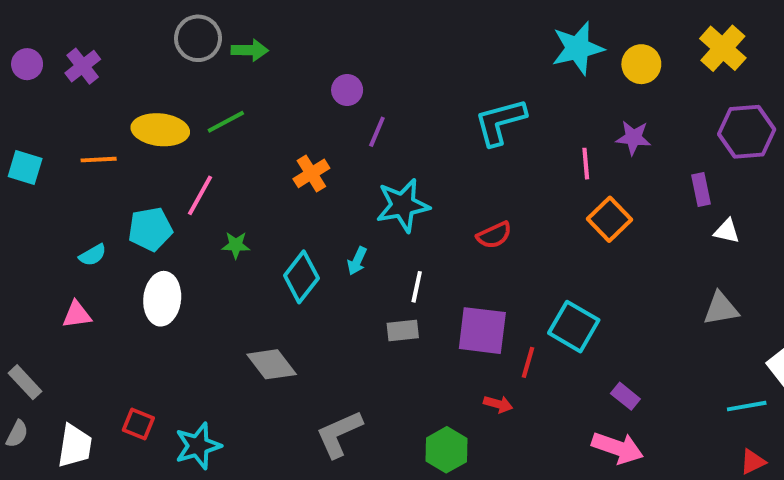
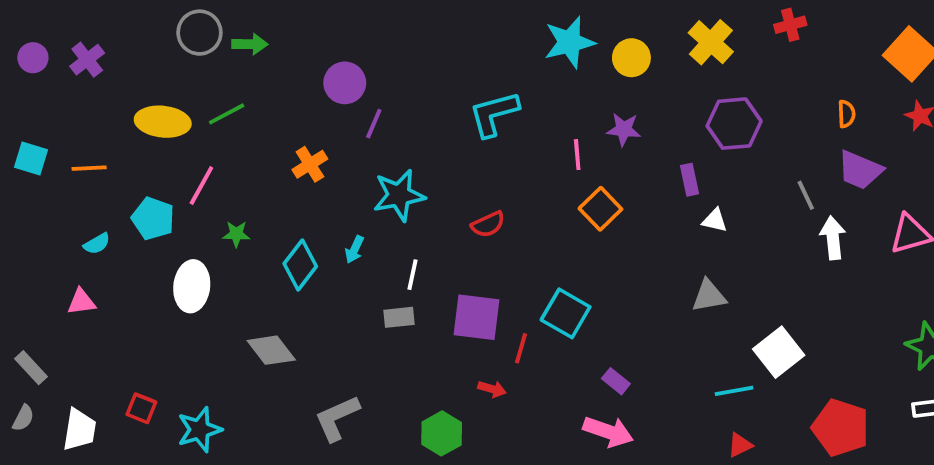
purple circle: (347, 90) -> (345, 83), size x1.4
orange line: (99, 160) -> (89, 168), moved
cyan pentagon: (150, 229) -> (153, 218), turned 30
white ellipse: (162, 299) -> (192, 286), moved

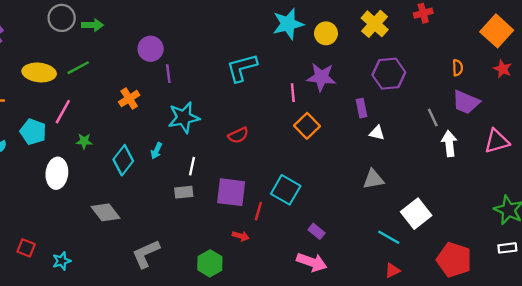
purple line: (374, 124) -> (168, 74), turned -30
purple star: (624, 129) -> (321, 77), size x1.4
cyan line: (734, 391) -> (389, 237), turned 40
cyan star: (199, 430) -> (62, 261), size x0.7

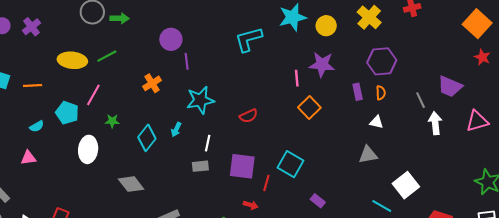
cyan L-shape: (242, 68) -> (249, 39), moved
orange semicircle: (458, 68) -> (381, 93), moved
white triangle: (377, 133) -> (376, 122), moved

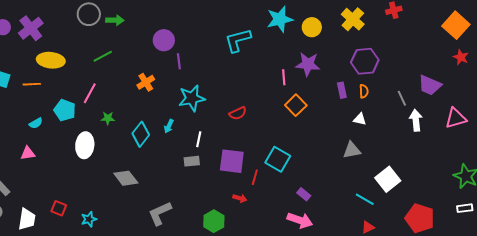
purple cross: (31, 27) -> (31, 28), size x1.4
yellow ellipse: (72, 60) -> (51, 60), moved

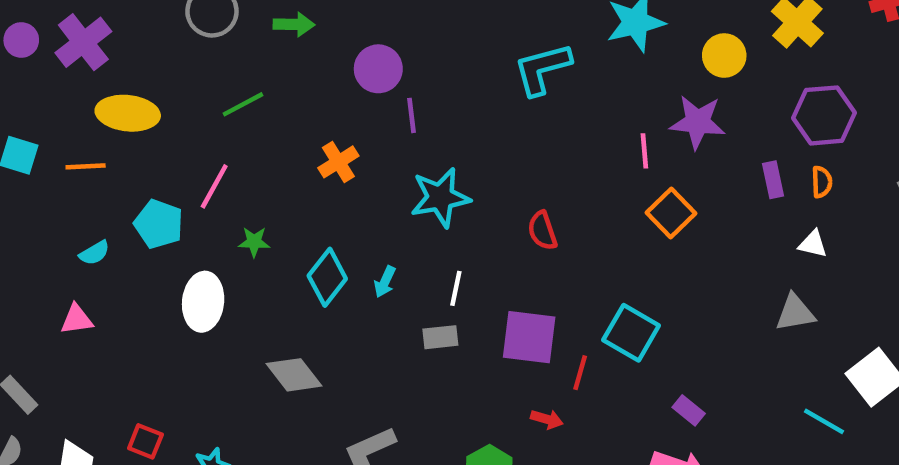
green arrow: (115, 20) -> (294, 24), moved
yellow circle: (312, 27) -> (724, 56), moved
red semicircle: (238, 113) -> (542, 231), turned 96
cyan arrow: (169, 126) -> (385, 282), moved

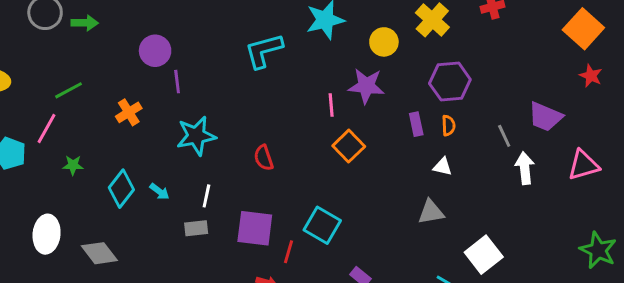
green arrow: (294, 24) -> (85, 23), moved
green line: (243, 104) -> (69, 90), moved
cyan arrow: (385, 282) -> (159, 192), turned -78
white ellipse: (203, 302) -> (47, 234), moved

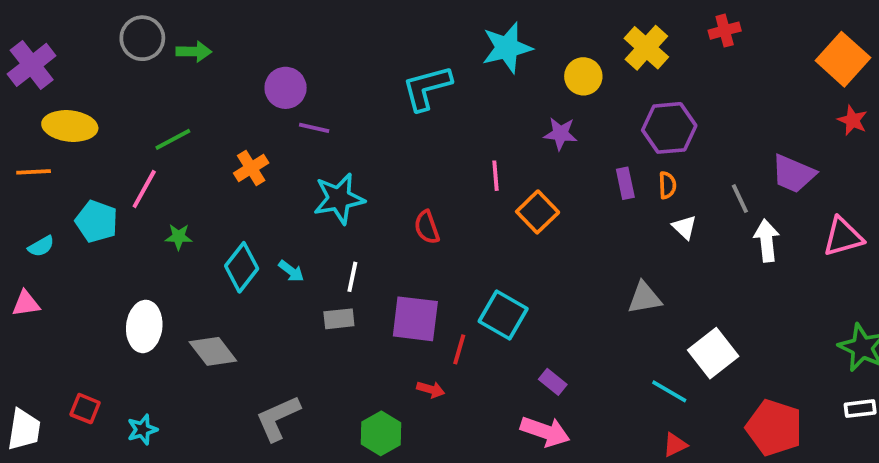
purple line: (177, 82) -> (314, 128), turned -70
purple star: (366, 86) -> (560, 134), size x0.7
pink line: (331, 105) -> (496, 176), moved
white triangle: (443, 167) -> (685, 227), moved, turned 30

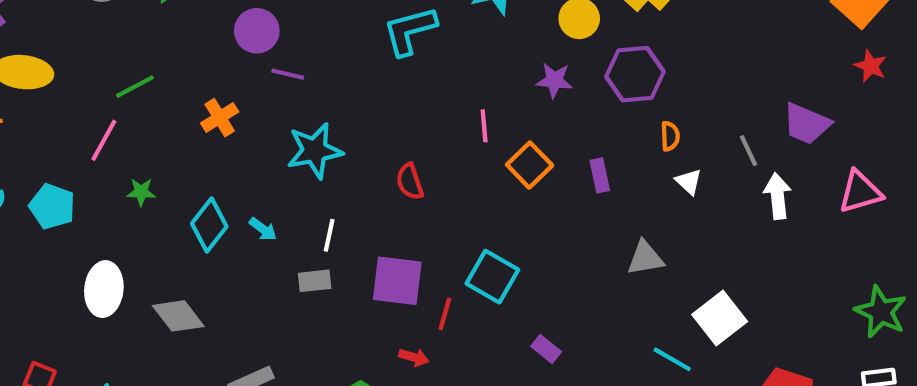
purple hexagon: (669, 128) -> (635, 74), moved
purple rectangle: (625, 183) -> (600, 175), moved
cyan pentagon: (97, 221) -> (52, 206), moved

